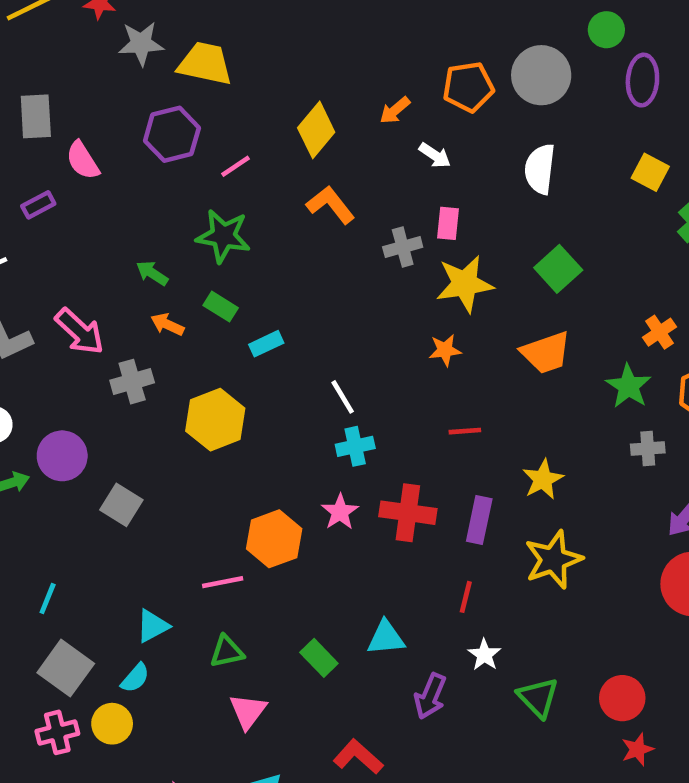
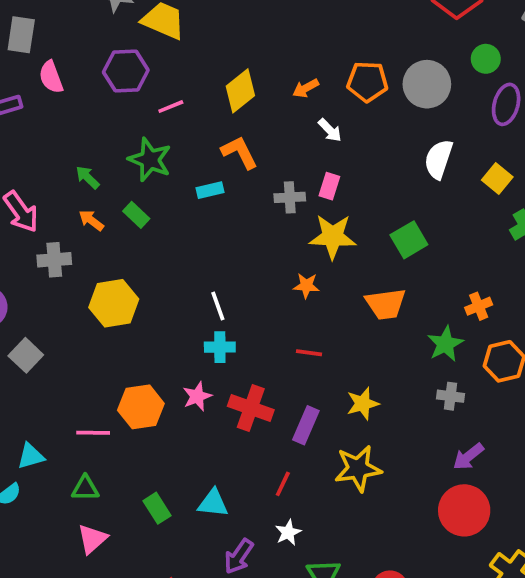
white semicircle: (540, 169) -> (439, 159), moved
cyan rectangle: (266, 344) -> (210, 190), moved

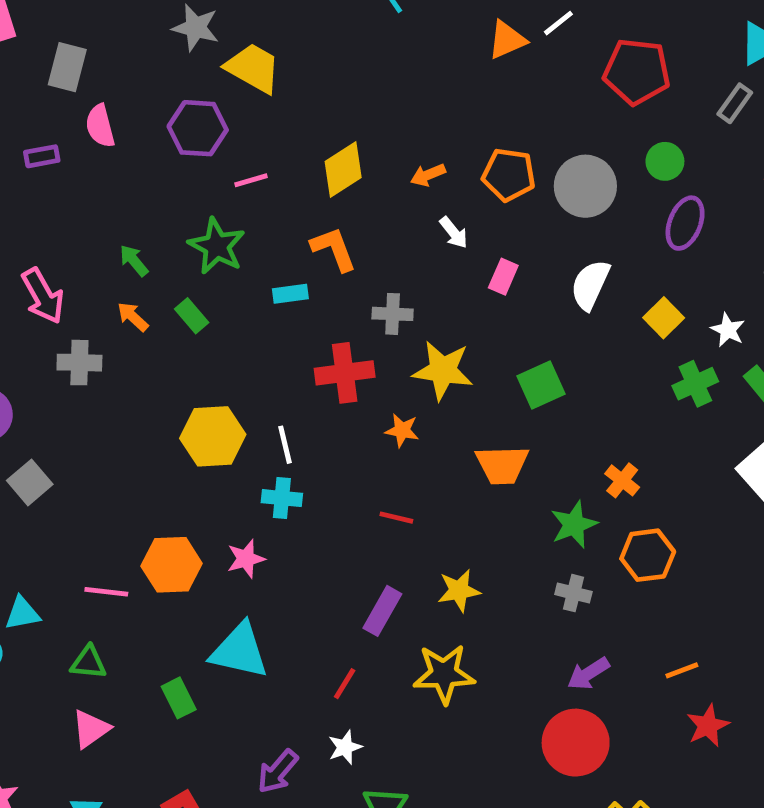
pink rectangle: (329, 186) -> (503, 277), moved
yellow hexagon: (114, 303) -> (213, 436), moved
orange cross: (479, 306) -> (622, 480), turned -35
red cross: (251, 408) -> (345, 373), moved, turned -33
cyan triangle: (213, 503) -> (239, 651), moved, size x1.5

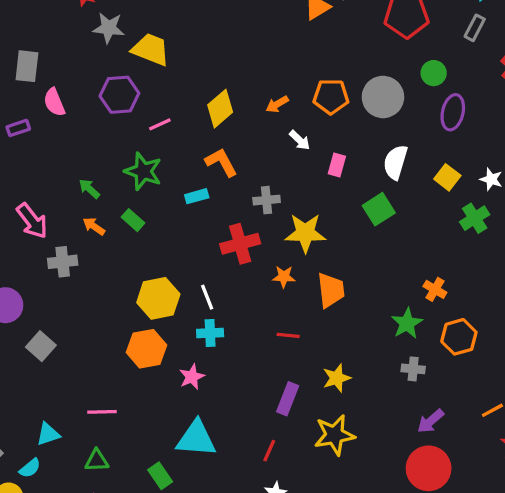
green square: (541, 385) -> (379, 209), moved
orange trapezoid: (502, 465) -> (331, 290), moved, turned -87
orange hexagon: (172, 565) -> (146, 349), moved

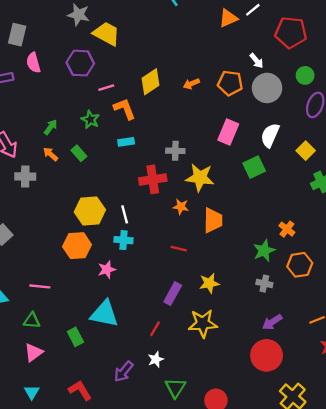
white arrow: (300, 140) -> (257, 61), moved
orange L-shape: (221, 162) -> (125, 109), moved
pink rectangle: (337, 165) -> (228, 132), size x1.5
green star: (143, 171) -> (90, 120), size x0.7
green arrow: (89, 189) -> (51, 127), turned 77

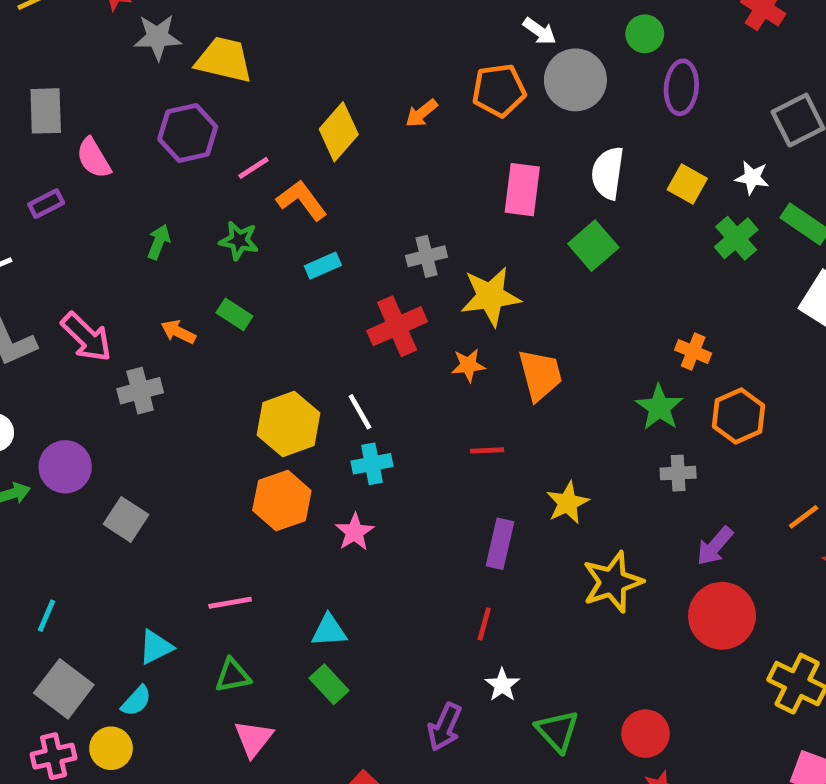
green arrow: (51, 127) -> (159, 242), moved
cyan triangle: (104, 314) -> (329, 631), moved, size x0.6
yellow star: (203, 323) -> (613, 582), moved

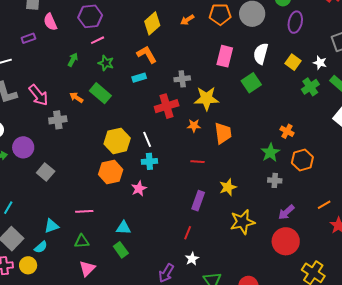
pink line: (253, 168) -> (98, 40), moved
orange L-shape: (302, 200) -> (147, 54), moved
green rectangle: (234, 314) -> (100, 93), size x1.5

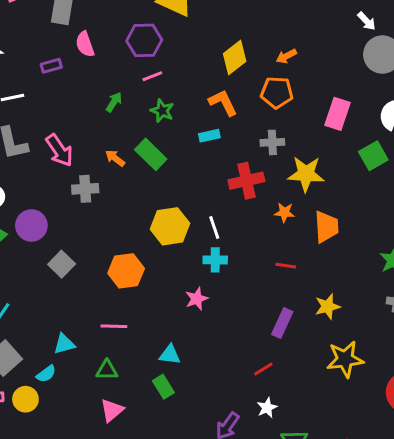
orange pentagon: (220, 14) -> (277, 93), moved
orange hexagon: (111, 172) -> (126, 271), moved
red line: (188, 233) -> (263, 369), turned 32

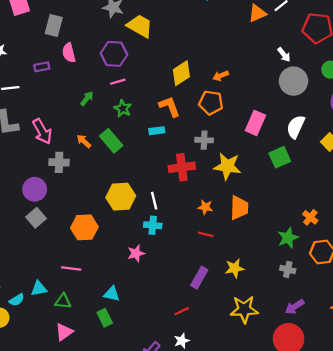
orange star: (284, 212) -> (205, 207), moved
purple circle: (31, 225) -> (35, 189), moved
cyan triangle: (64, 344) -> (39, 289), moved

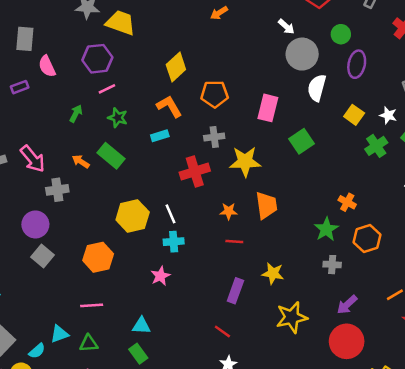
orange arrow: (221, 76) -> (219, 13), moved
white semicircle: (296, 127) -> (317, 88), moved
yellow star: (235, 268) -> (273, 273), turned 30
red line: (182, 311) -> (222, 332), turned 72

